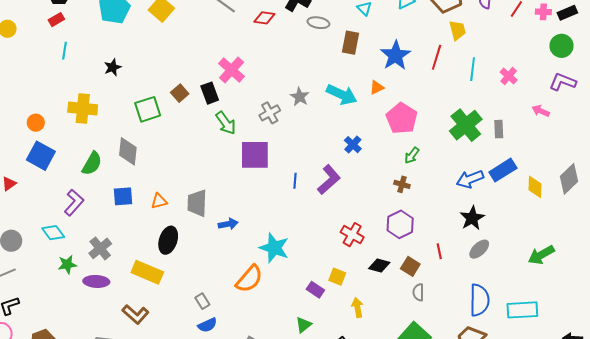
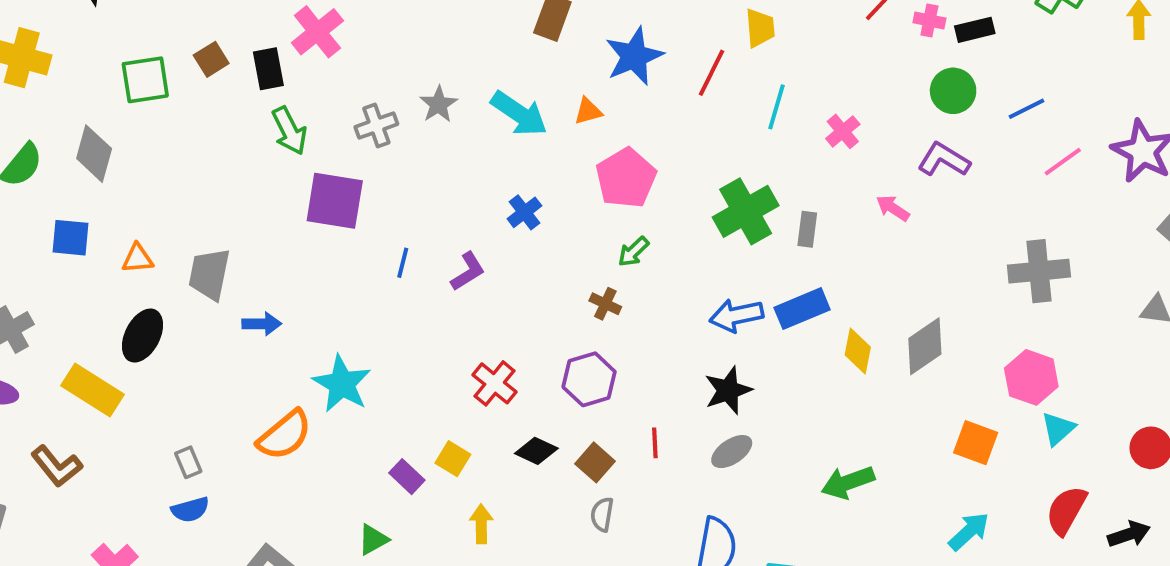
purple L-shape: (329, 180) -> (468, 271), size x0.7

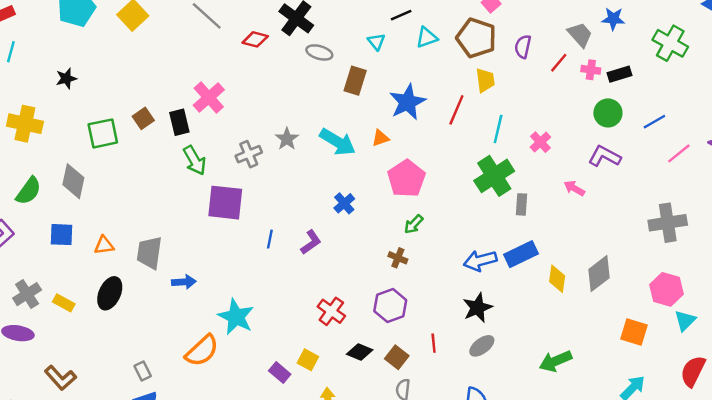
green cross: (746, 211) -> (494, 176), moved
yellow rectangle: (93, 390) -> (64, 303), moved, size x0.6

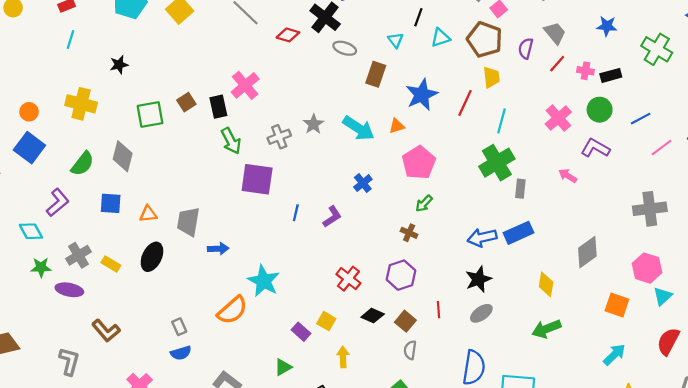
black line: (401, 15) -> (418, 17), turned -48
gray trapezoid: (580, 35) -> (555, 33), moved
pink cross: (540, 142) -> (558, 118), moved, size x1.4
yellow diamond: (557, 279) -> (546, 284), moved

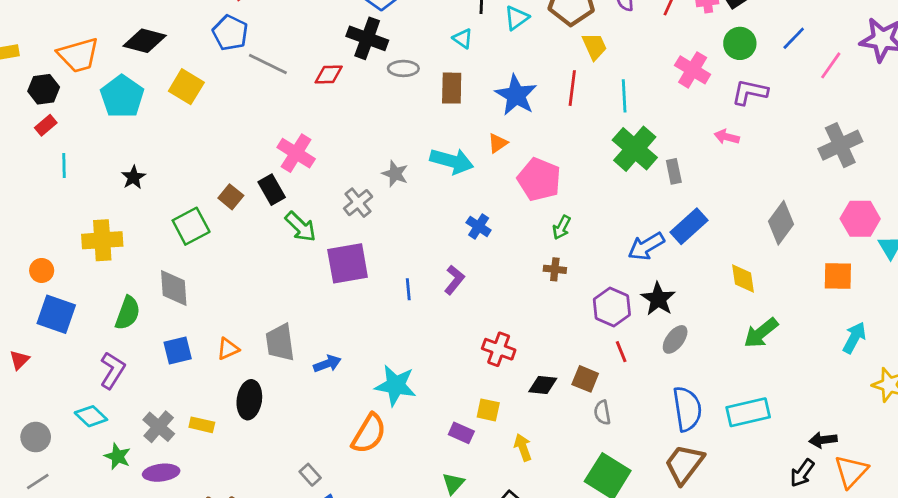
green star: (41, 267) -> (118, 456), turned -30
purple hexagon: (401, 275) -> (612, 307), moved

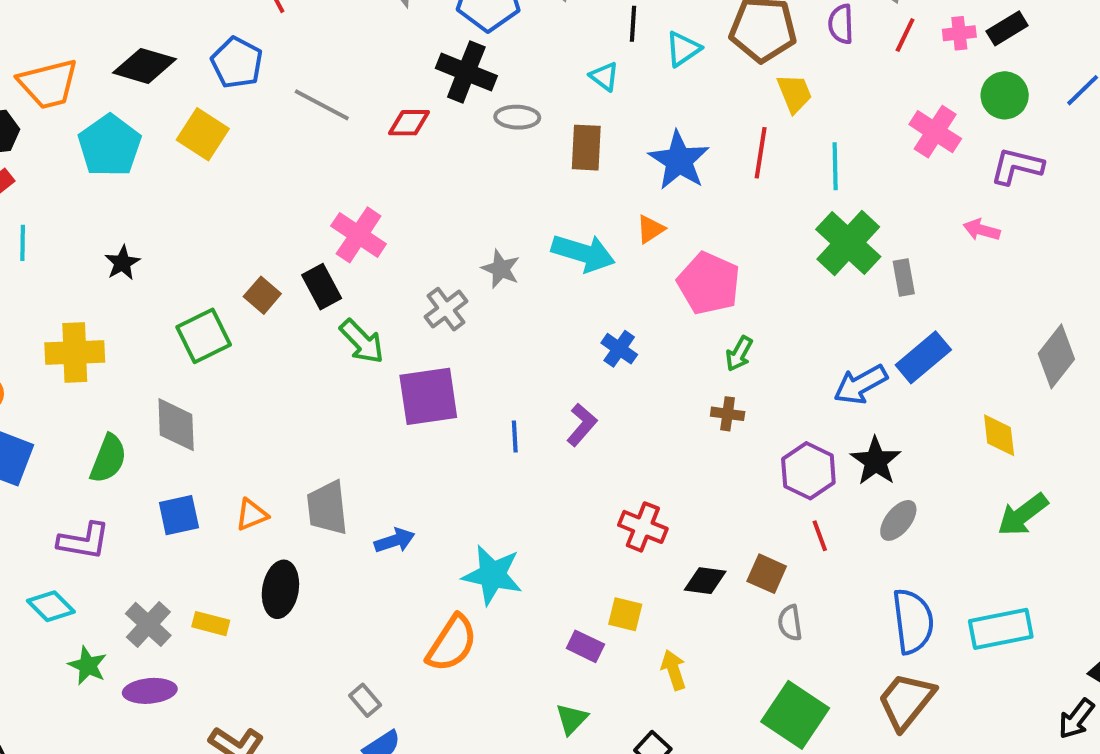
blue pentagon: (230, 33) -> (237, 63), moved
purple L-shape: (112, 370) -> (84, 541), turned 66

